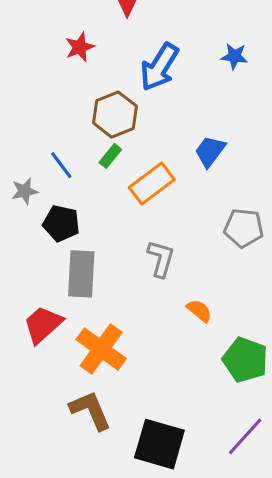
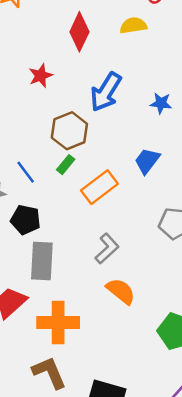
blue star: (234, 56) -> (161, 103), moved
gray L-shape: (161, 259) -> (107, 249), turned 32
orange semicircle: (199, 311) -> (121, 291), moved, size x1.4
orange cross: (101, 349) -> (58, 322), turned -36

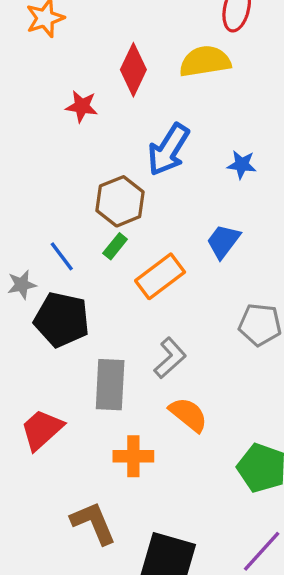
yellow semicircle: (133, 26) -> (205, 61), size x1.4
red star: (41, 76) -> (82, 106), moved, turned 30
black pentagon: (26, 220) -> (62, 320), size x1.4
gray rectangle: (42, 261) -> (110, 385), moved
orange cross: (58, 322) -> (133, 456), moved, size x0.7

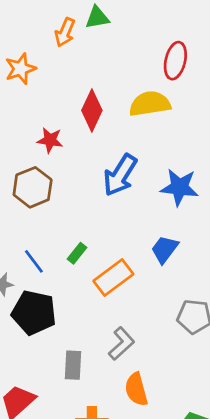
blue star: (242, 165) -> (179, 187), size x1.6
brown hexagon: (120, 201) -> (33, 187), moved
gray rectangle: (110, 385) -> (73, 365), size x0.7
orange semicircle: (188, 415) -> (136, 389), turned -144

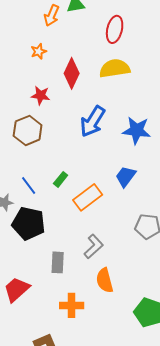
red ellipse: (175, 61) -> (115, 29), moved
orange star: (20, 69) -> (39, 51), moved, size x0.7

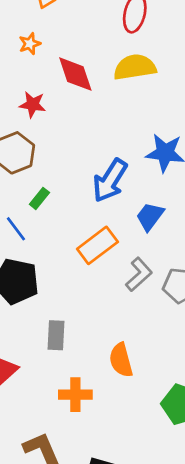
red diamond: (72, 73) -> (75, 74), turned -44
blue arrow: (93, 121) -> (110, 180), moved
green rectangle: (61, 179) -> (39, 198), moved
gray L-shape: (94, 246) -> (139, 274), moved

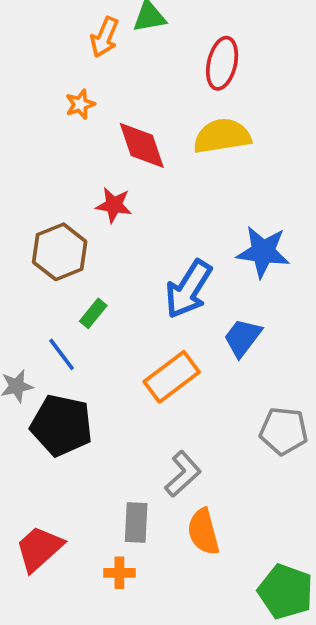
red star: (33, 104) -> (114, 205), moved
gray L-shape: (139, 274) -> (183, 474), moved
gray rectangle: (56, 335) -> (136, 522), moved
orange cross: (75, 395) -> (119, 573), moved, size x0.7

